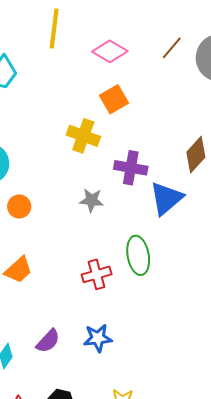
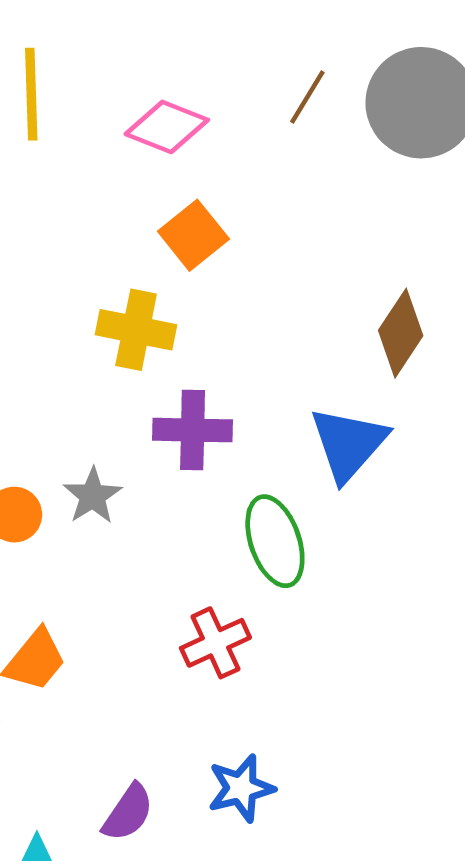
purple cross: (131, 168) -> (193, 430), moved
gray star: (92, 200) -> (93, 496), moved, turned -30
green ellipse: (138, 255) -> (275, 541), moved

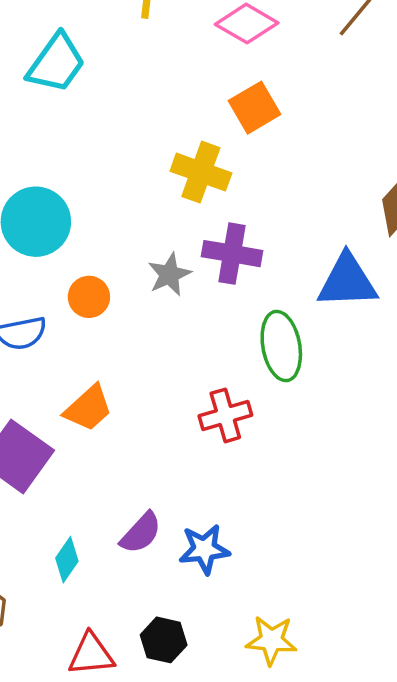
blue triangle: (348, 444) -> (347, 281), turned 38
gray star: (93, 496) -> (169, 274), moved
blue star: (241, 788) -> (204, 549), moved

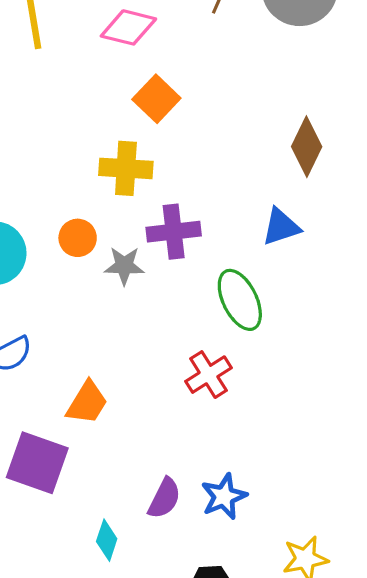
gray star: (169, 274) -> (124, 266), turned -30
blue triangle: (347, 281) -> (281, 227), size x0.7
orange circle: (89, 297) -> (78, 238), moved

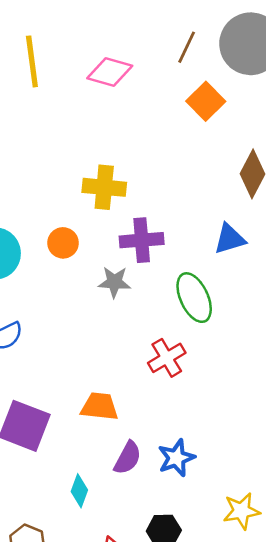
orange square: (156, 99) -> (206, 101), moved
gray star: (124, 266) -> (114, 282), moved
orange trapezoid: (87, 403) -> (100, 406), moved, turned -117

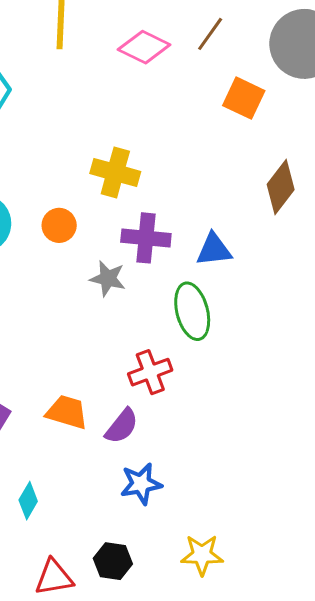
brown line: (187, 47) -> (210, 34), moved
orange square: (206, 101) -> (244, 98), turned -30
blue triangle: (230, 239) -> (214, 250), moved
purple semicircle: (128, 458) -> (122, 426), moved

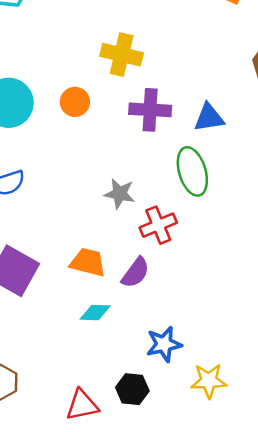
gray star: (108, 278) -> (120, 194), moved
blue star: (141, 484) -> (164, 344), moved
cyan diamond: (28, 501) -> (95, 313), moved, turned 64

